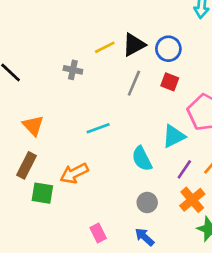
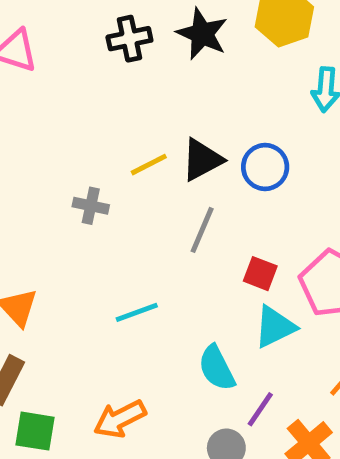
red square: (170, 82) -> (260, 274), moved
purple line: (184, 169) -> (260, 409), moved
orange arrow: (74, 173) -> (120, 419), moved

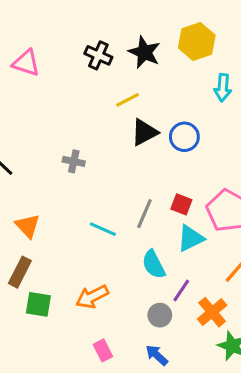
black cross: (129, 39) -> (98, 55), turned 36
yellow line: (149, 165) -> (128, 100), moved
gray line: (202, 230) -> (144, 214), moved
cyan line: (137, 312) -> (103, 229), turned 44

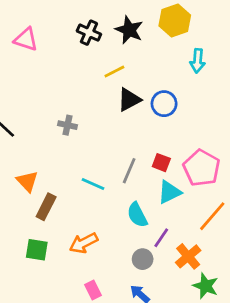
brown rectangle: (20, 272) -> (46, 207), moved

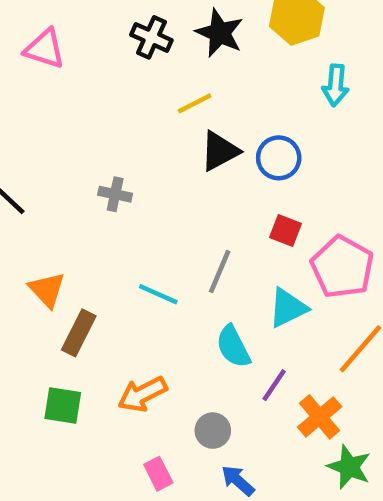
red square: (161, 163) -> (286, 231), moved
gray circle: (143, 259) -> (213, 431), moved

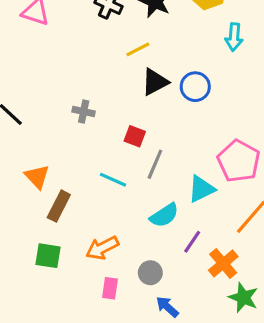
red square: (286, 231) -> (135, 136), moved
cyan semicircle: (233, 346) -> (164, 215), turned -96
pink rectangle: (158, 474) -> (110, 288), moved, turned 35

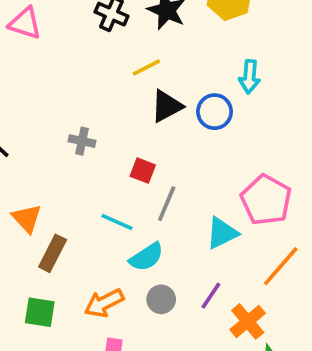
cyan arrow: (234, 37) -> (249, 77), moved
cyan semicircle: (164, 215) -> (146, 257), moved
gray circle: (150, 273) -> (161, 299), moved

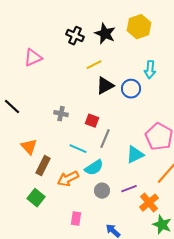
pink triangle: (25, 23) -> (33, 58), moved, turned -42
gray cross: (82, 141) -> (61, 114), moved
purple line: (211, 296) -> (129, 189), turned 35
orange arrow: (104, 303) -> (68, 179), moved
green square: (40, 312) -> (36, 198), turned 30

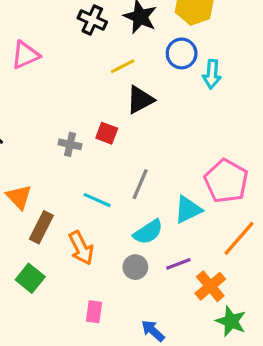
blue circle: (131, 89) -> (182, 53), moved
red square: (92, 121) -> (107, 133), moved
cyan semicircle: (94, 168) -> (148, 232), moved
orange arrow: (68, 179) -> (81, 248), turned -90

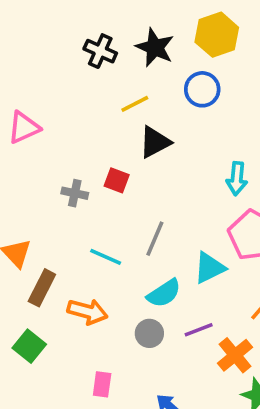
pink triangle: (25, 55) -> (24, 128), moved
cyan arrow: (212, 74) -> (237, 179), moved
orange arrow: (81, 248) -> (87, 312), turned -48

